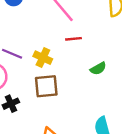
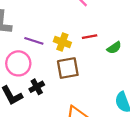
red line: (73, 39) -> (90, 37), moved

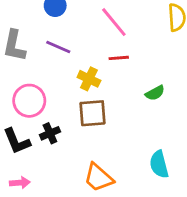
red line: (90, 37) -> (119, 58), moved
purple line: (34, 41) -> (58, 47), moved

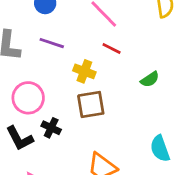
red line: (119, 58) -> (112, 48), turned 36
black cross: (50, 133) -> (51, 128), turned -36

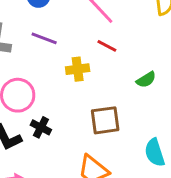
yellow cross: (84, 71) -> (78, 69), turned -30
brown square: (91, 105) -> (105, 120), moved

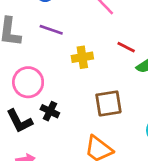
red line: (107, 46) -> (126, 47), moved

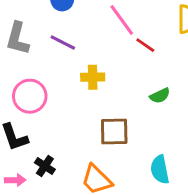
red line: (126, 47) -> (145, 45), moved
black cross: (50, 111) -> (45, 166), moved

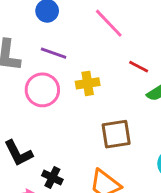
red line: (145, 45) -> (139, 67), moved
pink circle: (30, 96) -> (42, 90), moved

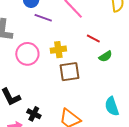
purple line: (54, 53) -> (43, 18), moved
brown square: (116, 134) -> (70, 72), moved

